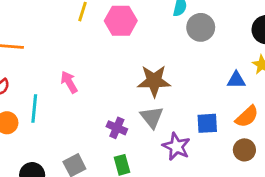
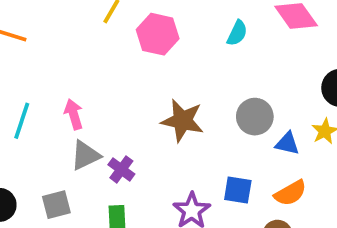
gray circle: (201, 27) -> (255, 117), moved
pink arrow: (69, 82) -> (74, 114), moved
gray triangle: (152, 117) -> (85, 155), moved, turned 30

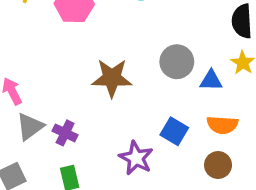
blue square: (238, 190) -> (174, 131), turned 32
orange semicircle: (290, 193) -> (222, 125), turned 44

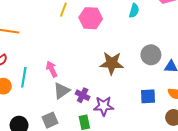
blue square: (174, 131) -> (148, 96), turned -35
purple star: (136, 158) -> (104, 106), moved, turned -30

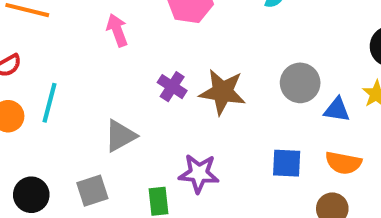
pink arrow: (52, 69) -> (117, 30), moved
purple cross: (83, 95) -> (172, 87), moved

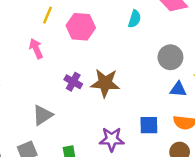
gray circle: (300, 83) -> (170, 57), moved
purple star: (199, 173) -> (112, 139), moved

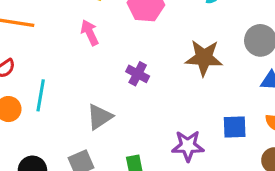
brown star: (105, 83) -> (204, 58), moved

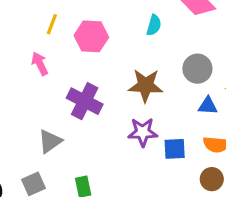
purple cross: (138, 74) -> (85, 101), size x1.6
purple star: (188, 146) -> (143, 132), moved

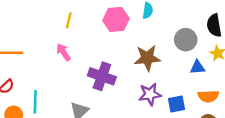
pink hexagon: (91, 36) -> (116, 19), moved

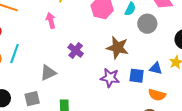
gray circle: (186, 40) -> (147, 24), moved
purple cross: (102, 76) -> (76, 50), size x0.7
blue square: (176, 104) -> (137, 76), moved

